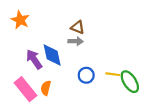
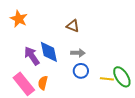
gray arrow: (76, 41) -> (78, 53), moved
yellow line: (113, 74) -> (107, 79), moved

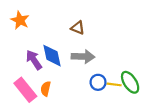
gray arrow: (78, 53) -> (83, 57), size x1.5
blue circle: (81, 71) -> (98, 82), moved

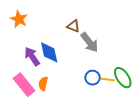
gray arrow: (83, 57) -> (89, 42), moved, turned 50

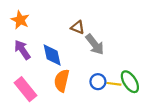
purple arrow: (32, 56) -> (22, 50), moved
orange semicircle: (43, 84) -> (62, 81), moved, size x1.5

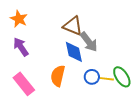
brown triangle: (78, 27) -> (73, 26), size x1.5
blue diamond: (52, 55) -> (74, 52), moved

